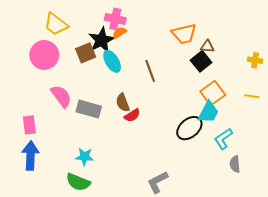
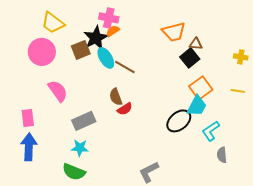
brown line: (150, 71) -> (125, 67), moved, turned -40
gray rectangle: (89, 109) -> (84, 121), moved, turned -40

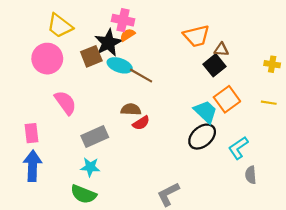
cyan ellipse: (106, 58) -> (120, 65), turned -40
brown semicircle: (116, 97) -> (131, 109), turned 114
cyan trapezoid: (197, 106) -> (205, 112), moved, turned -75

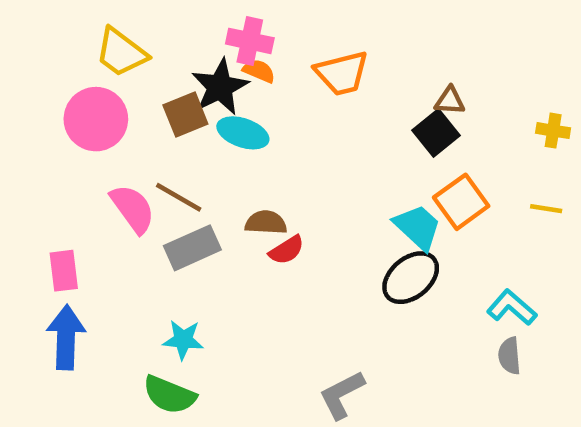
orange semicircle: (128, 35) -> (259, 71), turned 56
orange trapezoid: (196, 36) -> (342, 73), moved
brown line: (141, 76) -> (179, 197), moved
gray rectangle: (95, 137) -> (192, 248), moved
cyan L-shape: (238, 148) -> (512, 307), moved, turned 75

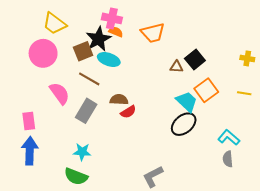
brown triangle: (450, 101) -> (176, 67), moved
brown line: (179, 197) -> (89, 79), moved
gray rectangle: (192, 248) -> (86, 111), turned -35

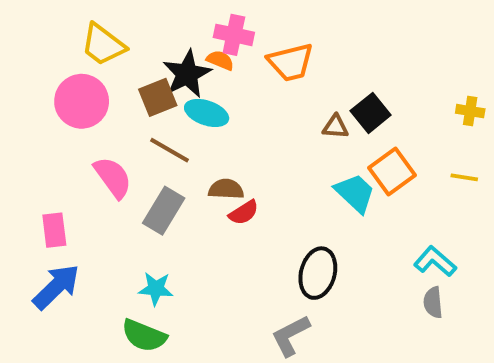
pink cross: (112, 18) -> (234, 35), moved
black ellipse: (184, 124) -> (318, 273), moved, turned -35
blue arrow: (30, 151) -> (56, 287), turned 44

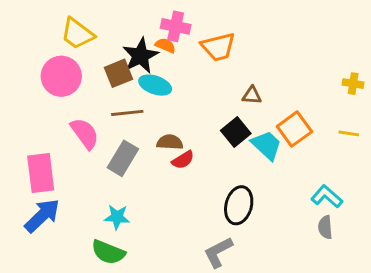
black square: (371, 113) -> (236, 132), moved
brown line: (169, 150) -> (127, 113), turned -36
pink rectangle: (54, 230) -> (41, 173), size x1.5

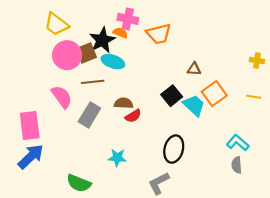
pink circle: (61, 76) -> (67, 55), moved
brown triangle: (252, 95) -> (194, 69), moved
cyan star: (117, 217) -> (117, 158), moved

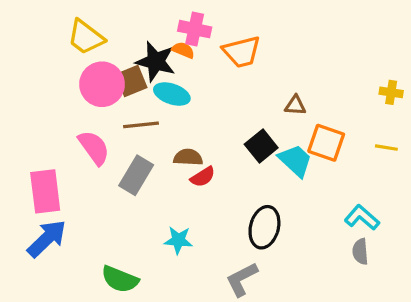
black star: (102, 40) -> (156, 62), turned -30
orange square: (214, 94) -> (326, 143), turned -35

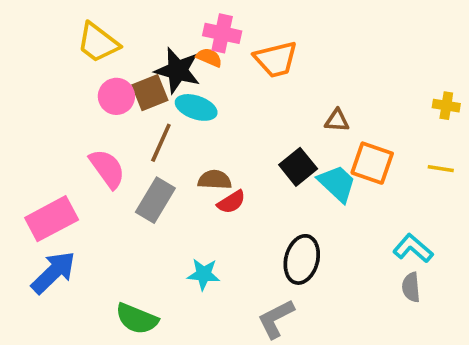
pink circle: (102, 84) -> (116, 96), size x0.7
brown line: (141, 125) -> (161, 143), turned -60
pink rectangle: (45, 191) -> (52, 219), turned 69

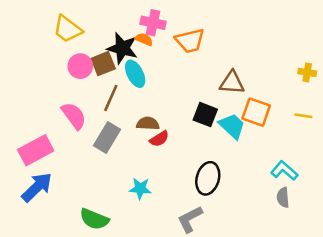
cyan ellipse: (196, 107) -> (135, 74), turned 44
brown triangle: (337, 120) -> (232, 83), size x1.5
black square: (298, 167) -> (205, 115), turned -30

